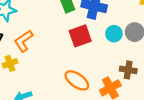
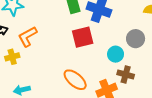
cyan circle: (114, 34) -> (116, 54), moved

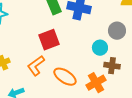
orange L-shape: (28, 36) -> (36, 66), moved
red square: (83, 37) -> (49, 40), moved

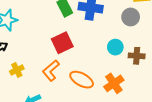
gray circle: (117, 31) -> (131, 17), moved
brown cross: (112, 66) -> (137, 56), moved

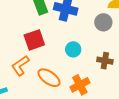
cyan circle: (115, 47) -> (73, 49), moved

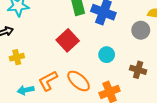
red square: (34, 40) -> (68, 40), turned -30
orange L-shape: (20, 66) -> (48, 81), moved

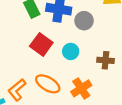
gray circle: (141, 30) -> (84, 21), moved
red square: (68, 40) -> (41, 44), moved

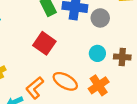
red square: (41, 44) -> (44, 43), moved
cyan circle: (71, 51) -> (97, 53), moved

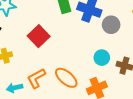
red square: (44, 43) -> (39, 36), moved

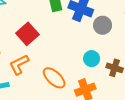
orange L-shape: (36, 78) -> (19, 64), moved

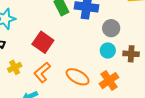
gray circle: (103, 25) -> (111, 28), moved

